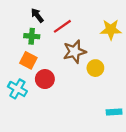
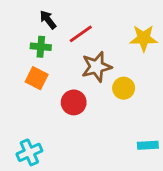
red circle: (45, 79) -> (74, 102), moved
cyan cross: (17, 89) -> (29, 152), moved, turned 36

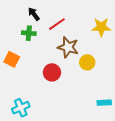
brown star: (96, 67) -> (68, 47), turned 30
orange square: (37, 78) -> (12, 59), moved

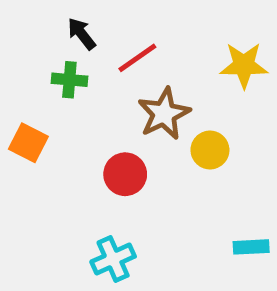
brown star: (68, 47) -> (164, 114), turned 30
cyan cross: (21, 108) -> (113, 259), moved

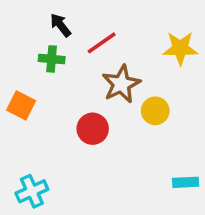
cyan cross: (113, 259) -> (32, 191), moved

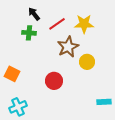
yellow star: (180, 48) -> (84, 24), moved
orange square: (21, 105) -> (12, 74), moved
red circle: (93, 129) -> (54, 81), moved

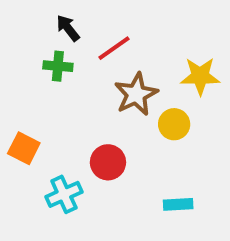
yellow star: (84, 24) -> (200, 76), moved
cyan rectangle: (104, 102) -> (178, 204), moved
cyan cross: (18, 107) -> (64, 194), moved

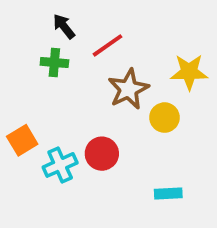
orange square: (24, 148) -> (22, 140), turned 32
cyan cross: (64, 194) -> (60, 165), moved

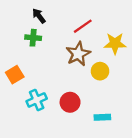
red line: (108, 45) -> (83, 26), moved
orange square: (22, 140) -> (15, 75), moved
red circle: (102, 154) -> (70, 102), moved

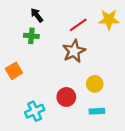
yellow star: (115, 43) -> (109, 20), moved
yellow circle: (100, 71) -> (95, 84), moved
cyan cross: (37, 100) -> (35, 111), moved

